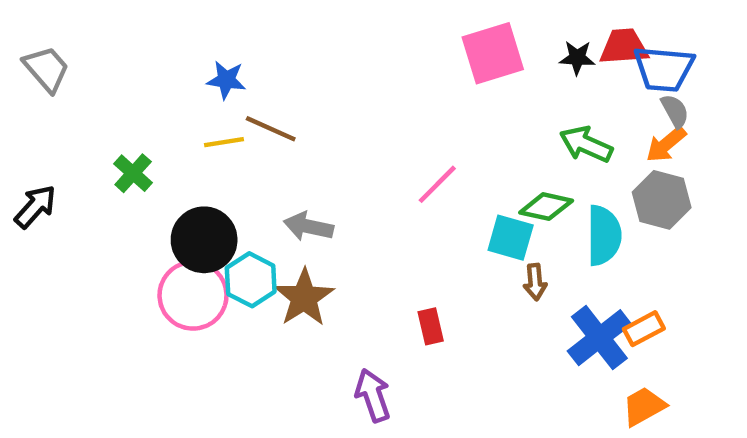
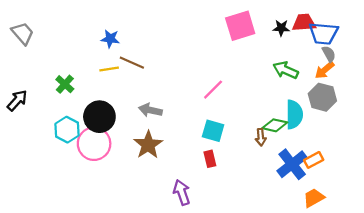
green diamond: (546, 207) -> (275, 125), moved
cyan square: (511, 238) -> (213, 131), moved
cyan hexagon: (251, 280) -> (67, 130), moved

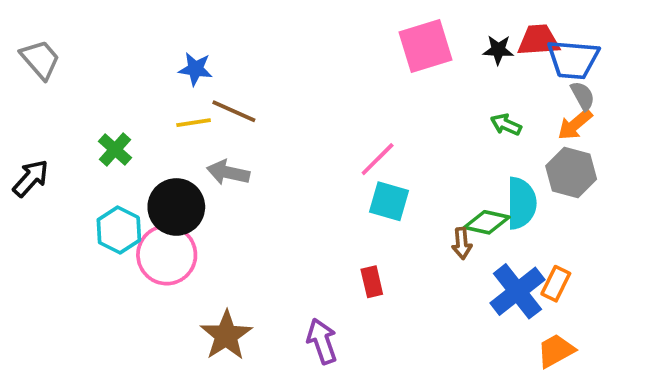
green arrow: (286, 70) -> (506, 125), size x0.7
gray arrow: (150, 110) -> (228, 172), moved
cyan square: (213, 131) -> (389, 201), moved
brown star: (148, 145) -> (226, 335), moved
orange rectangle: (314, 160) -> (556, 284), turned -36

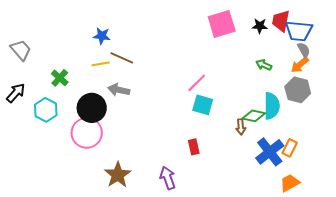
red trapezoid: (539, 40) -> (281, 21), turned -75
gray trapezoid: (40, 59) -> (21, 50), moved
cyan hexagon: (119, 230) -> (46, 110), moved

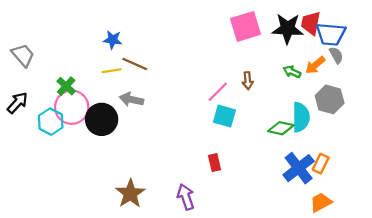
black star: (260, 26) -> (288, 29), size x1.8
orange arrow: (300, 65) -> (315, 65), moved
brown arrow: (241, 127) -> (248, 81), moved
pink circle: (87, 133) -> (72, 107), moved

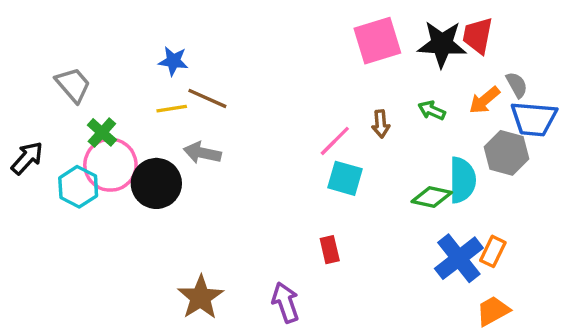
blue trapezoid: (331, 34) -> (534, 119), moved
gray trapezoid: (23, 55) -> (73, 85), moved
green arrow: (292, 72) -> (432, 110), moved

